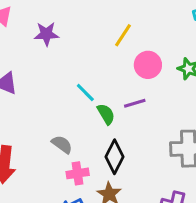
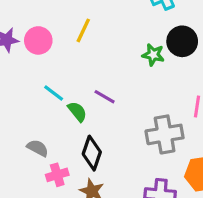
pink circle: (148, 65) -> (38, 40), moved
purple line: (135, 103) -> (105, 97), turned 55

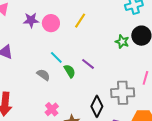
gray semicircle: (38, 148) -> (43, 75), moved
black diamond: (92, 153) -> (97, 106), moved
pink cross: (57, 175) -> (52, 109), turned -32

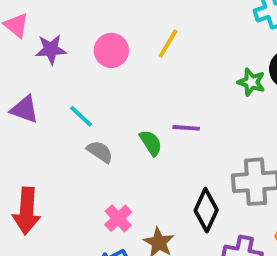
purple star: (31, 20) -> (51, 49), moved
cyan line: (56, 57) -> (81, 116), moved
purple line: (88, 64) -> (186, 128), turned -32

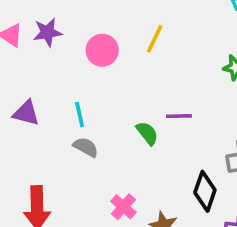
purple star: (51, 49) -> (47, 32), moved
cyan line: (81, 116) -> (80, 114), turned 40
gray semicircle: (100, 152) -> (86, 147), moved

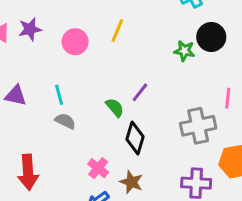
purple line: (179, 116) -> (140, 92), turned -48
black diamond: (205, 191) -> (135, 138), moved

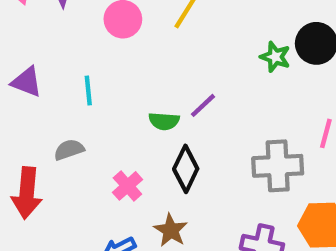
green semicircle: (115, 107) -> (164, 121), turned 126
gray semicircle: (65, 121) -> (69, 150), moved, turned -54
pink cross: (98, 168) -> (127, 186), moved

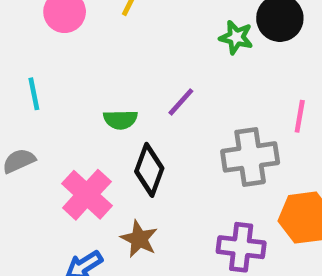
purple line: (203, 105) -> (181, 102), moved
pink cross: (127, 186) -> (87, 195), size x1.5

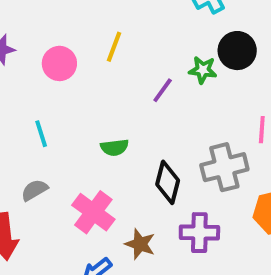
purple line: (181, 102) -> (163, 90), moved
black diamond: (149, 170) -> (168, 182), moved
purple cross: (241, 247) -> (199, 233), moved

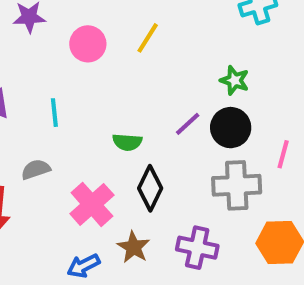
black circle: (237, 51) -> (231, 128), moved
purple line: (163, 90) -> (188, 124), moved
black diamond: (168, 182) -> (150, 188), moved

